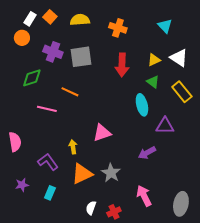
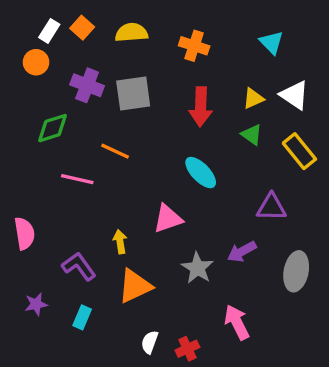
cyan ellipse: (142, 105) -> (201, 173), moved, turned -30
gray star: (111, 173) -> (197, 268), moved
gray ellipse: (181, 204) -> (296, 271), moved

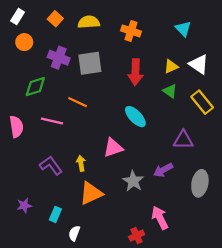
white rectangle: (49, 31) -> (18, 17), moved
pink semicircle: (24, 233) -> (16, 127), moved
purple L-shape: (79, 266) -> (51, 166), moved
white semicircle: (150, 342) -> (74, 233), moved
red cross: (187, 349) -> (137, 236), moved

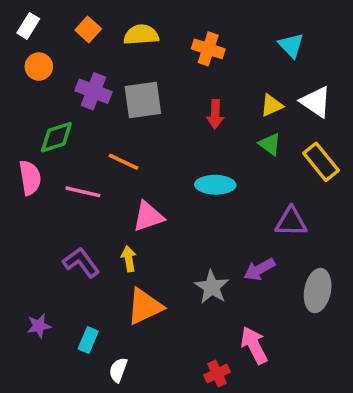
red arrow: (135, 72) -> (215, 114), size x0.7
cyan ellipse: (135, 117) -> (215, 185), turned -45
pink semicircle: (16, 127) -> (30, 178), moved
pink triangle: (113, 148) -> (148, 216), moved

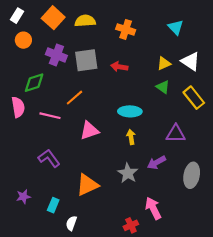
orange square: (88, 29) -> (53, 18), size x1.5
red arrow: (215, 114) -> (119, 67), moved, turned 98
orange line: (124, 162) -> (75, 98), turned -66
yellow arrow: (129, 259) -> (131, 137), moved

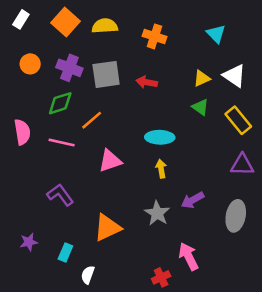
orange circle: (23, 40) -> (30, 64), moved
green diamond: (34, 83) -> (60, 103), moved
purple triangle: (176, 134) -> (242, 165), moved

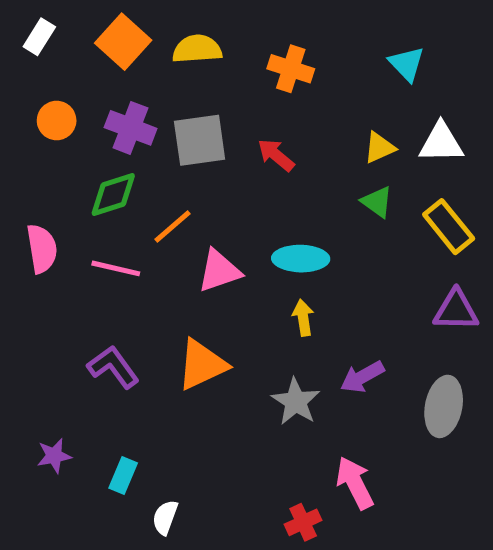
white triangle: (234, 76) -> (441, 143), turned -35
red arrow: (147, 82) -> (276, 155), turned 30
pink triangle: (110, 161) -> (219, 271), moved
orange triangle: (107, 228) -> (202, 365), moved

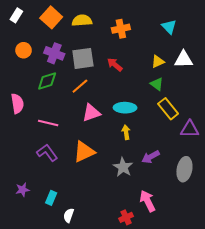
orange cross: (291, 69) -> (121, 29), turned -30
orange line: (172, 227) -> (80, 86), moved
yellow rectangle: (449, 227) -> (168, 109), moved
pink line: (116, 268) -> (48, 123), moved

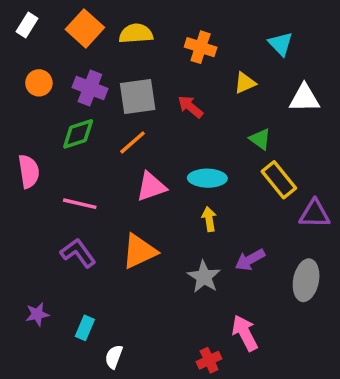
orange cross: (121, 29) -> (201, 47), turned 30
yellow triangle: (158, 62) -> (245, 83), moved

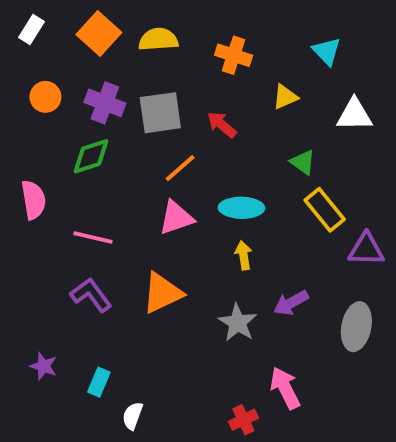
orange line: (133, 142) -> (180, 168), moved
purple star: (37, 314) -> (43, 366), turned 30

